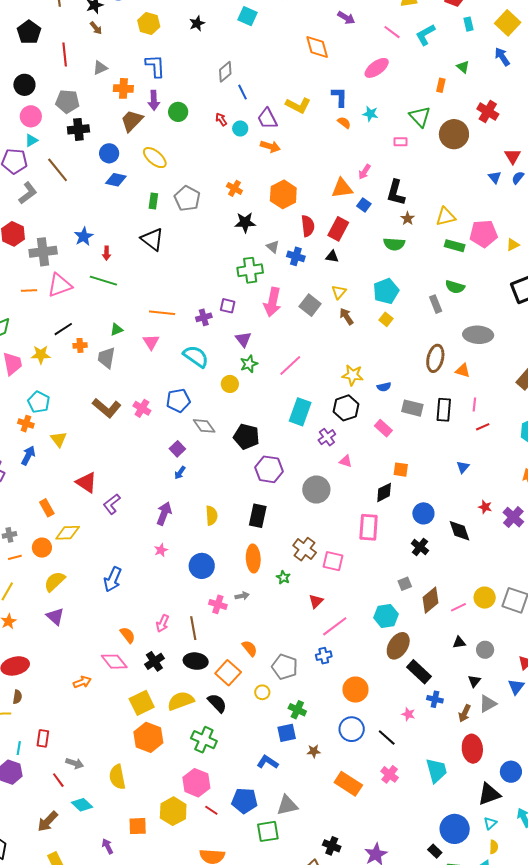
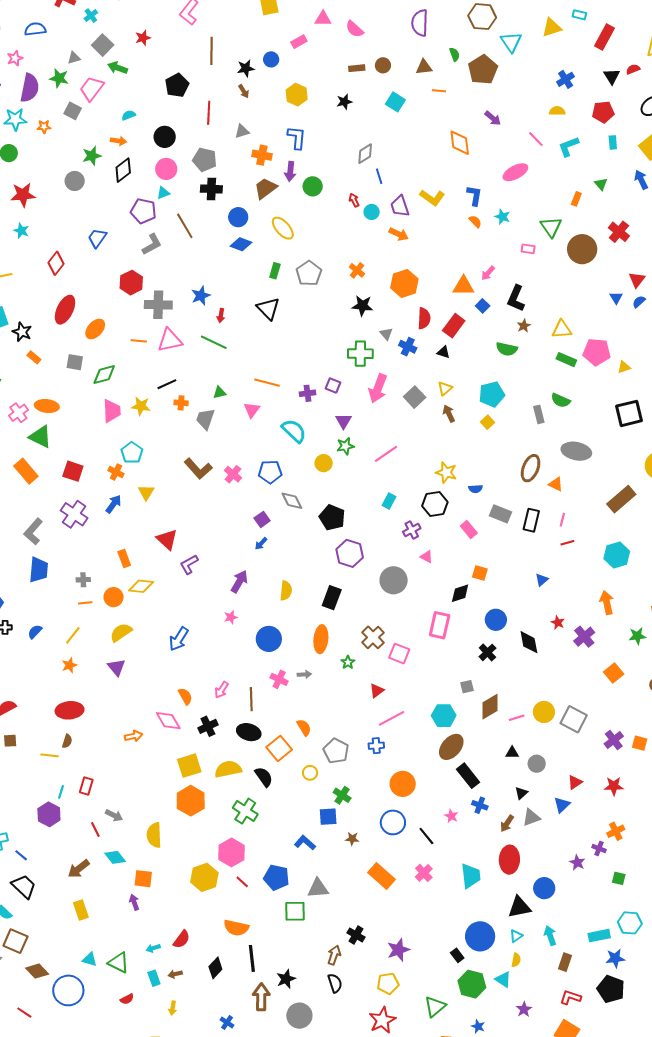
cyan rectangle: (300, 412) -> (389, 501), size x0.6
orange square: (138, 826) -> (143, 879), moved

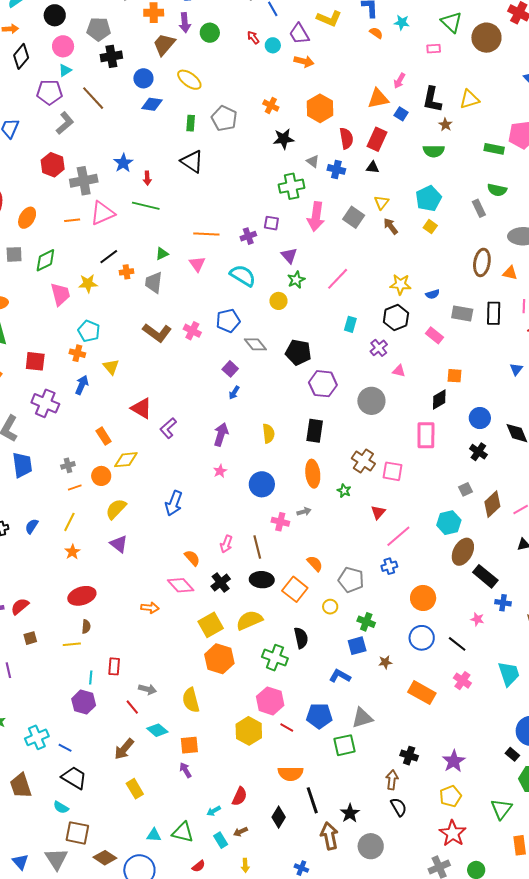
yellow triangle: (562, 329) -> (470, 99), moved
orange arrow: (133, 736) -> (150, 608), turned 30
black semicircle: (264, 777) -> (301, 638), moved, turned 35

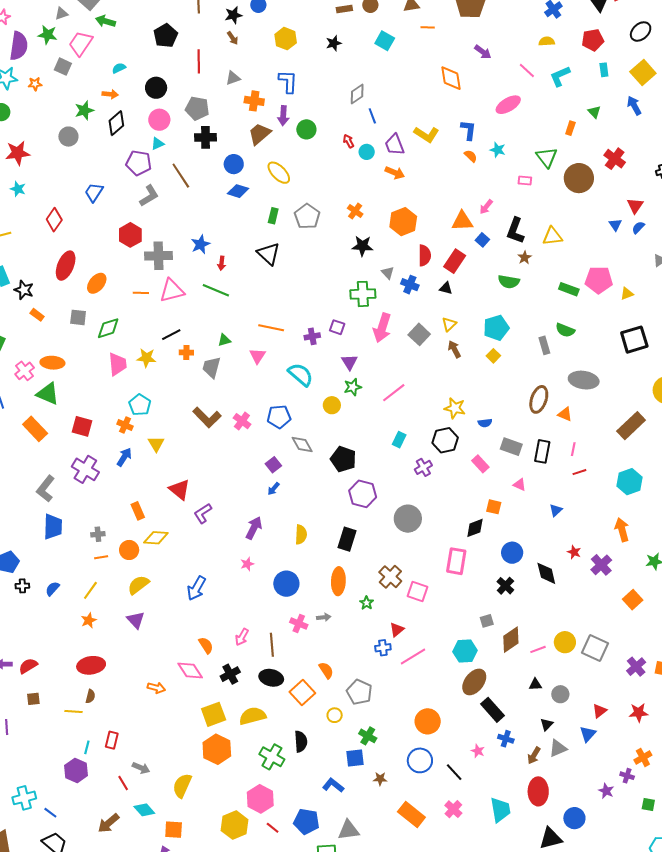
pink triangle: (399, 371) -> (520, 485), moved
blue cross: (389, 566) -> (383, 648), moved
yellow semicircle: (191, 700) -> (182, 786), turned 30

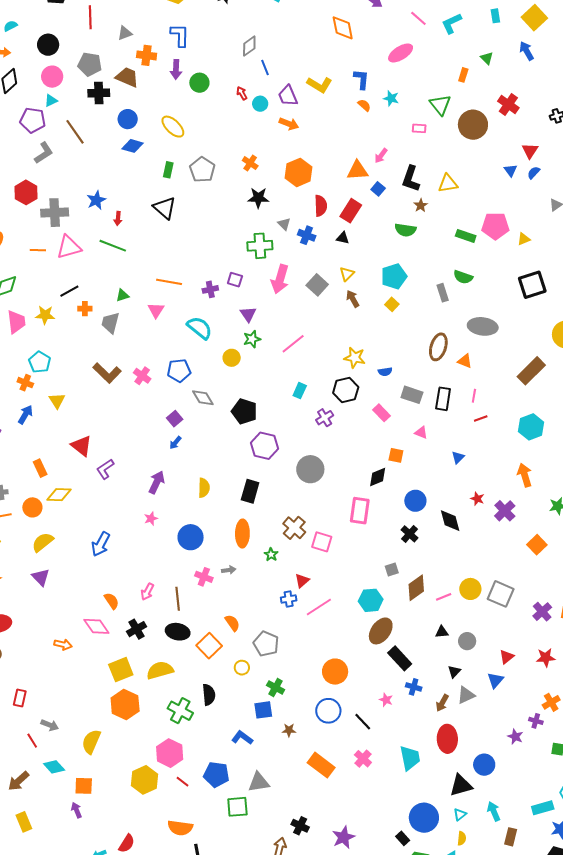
brown trapezoid: (259, 134) -> (127, 77), moved, turned 65

